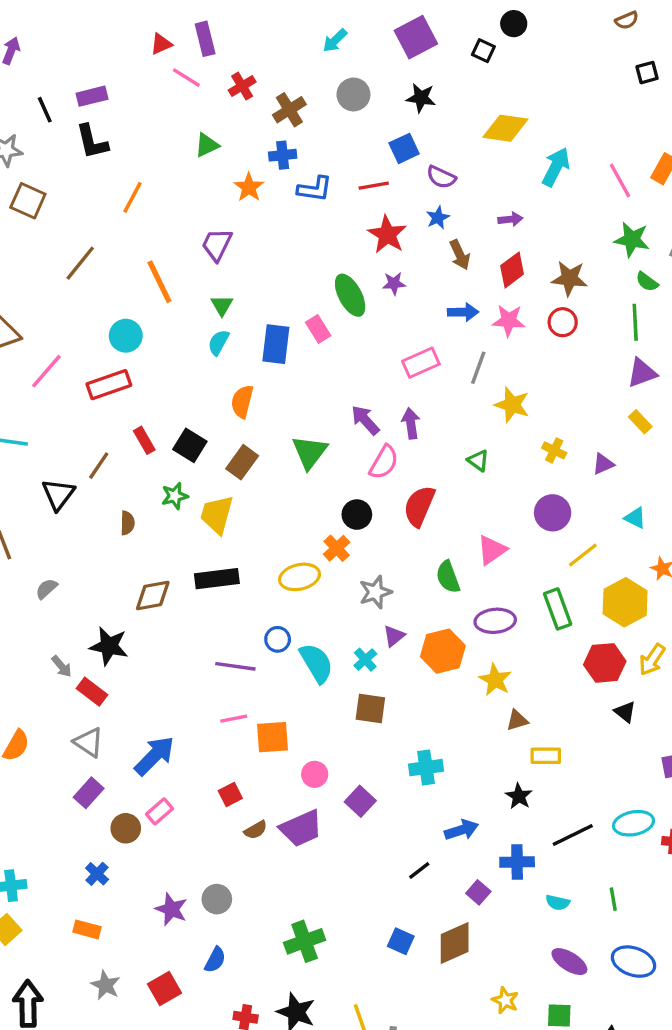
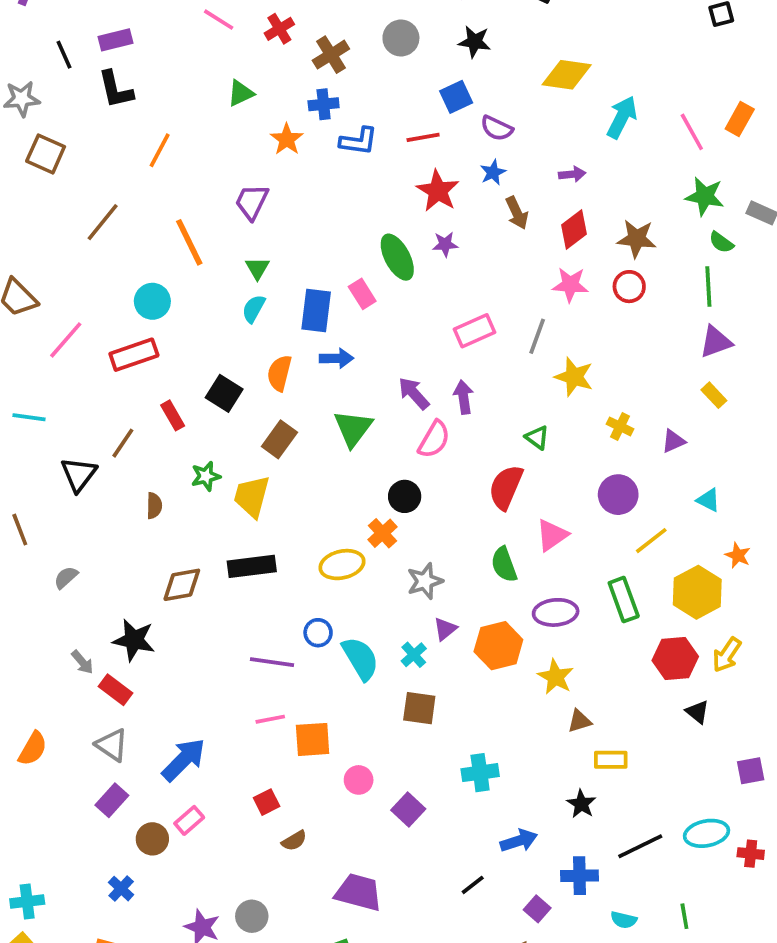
blue arrow: (463, 312) -> (336, 358), moved
black square: (190, 445) -> (224, 393), moved
red semicircle: (419, 506) -> (506, 487), moved
purple trapezoid: (301, 828) -> (359, 892), moved, turned -141

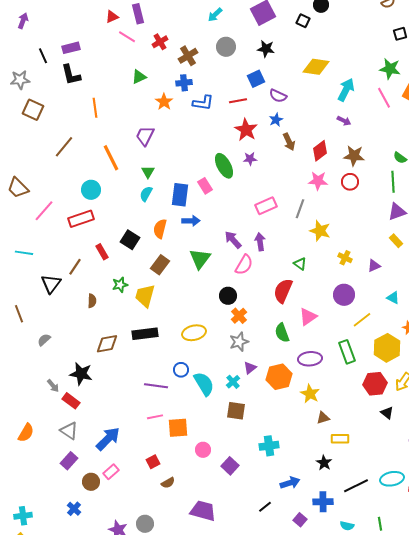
orange line: (160, 150) -> (95, 108), turned -36
purple arrow: (572, 174) -> (344, 121), moved, turned 32
green star: (705, 196) -> (390, 69), moved
orange cross: (382, 533) -> (239, 316), moved

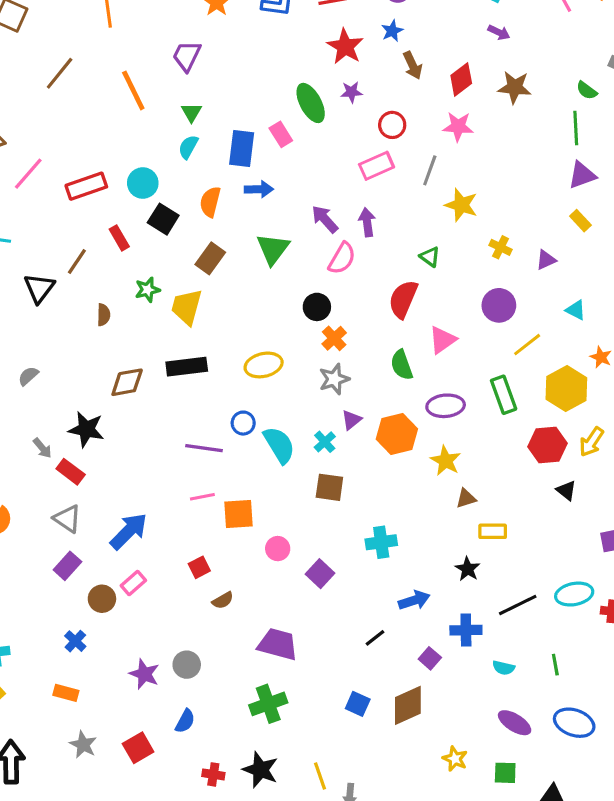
red circle: (350, 182) -> (392, 125), moved
cyan circle: (91, 190) -> (143, 183), moved

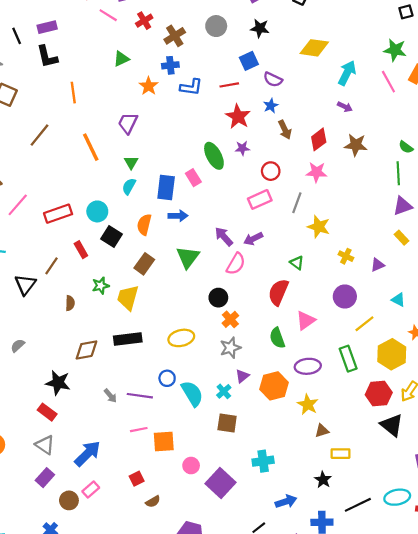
purple arrow: (367, 222) -> (253, 239), turned -108
gray arrow: (42, 448) -> (110, 396), moved
black triangle: (566, 490) -> (392, 425), size x1.6
purple square: (320, 574) -> (221, 483), size x1.5

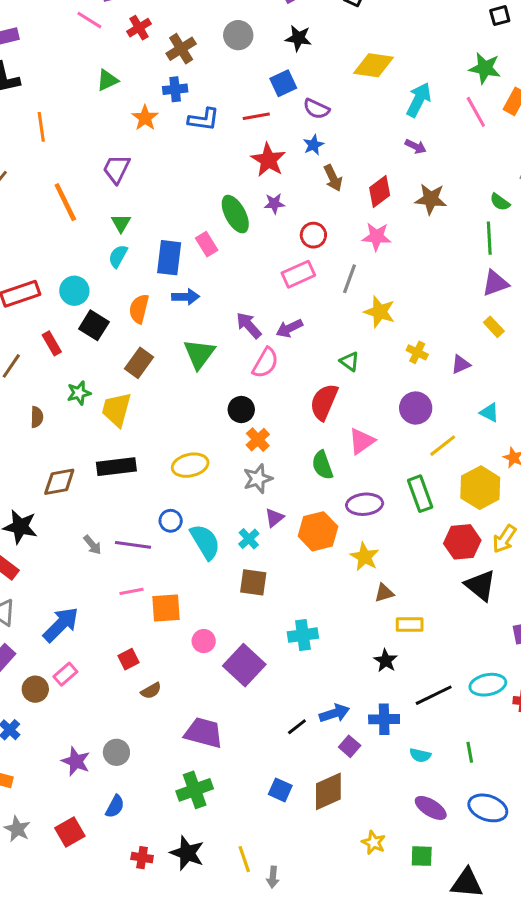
blue arrow: (286, 502) -> (334, 713), moved

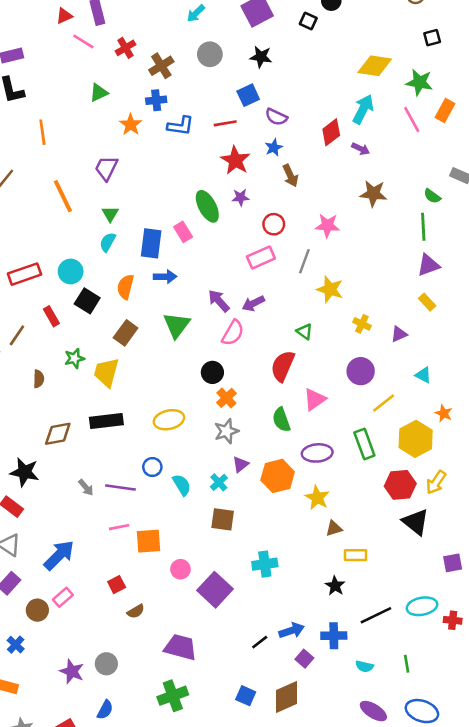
yellow diamond: (374, 65) -> (375, 66), moved
red diamond: (380, 191) -> (331, 132), moved
cyan semicircle: (205, 542) -> (182, 485), size x0.7

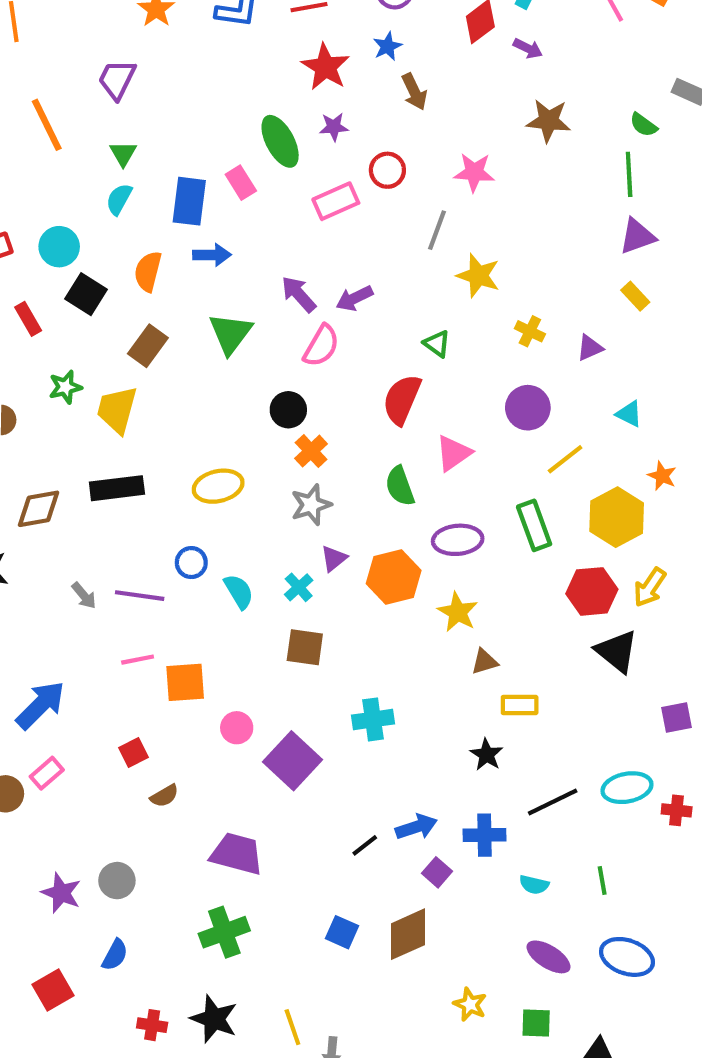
pink rectangle: (261, 257) -> (336, 201), moved

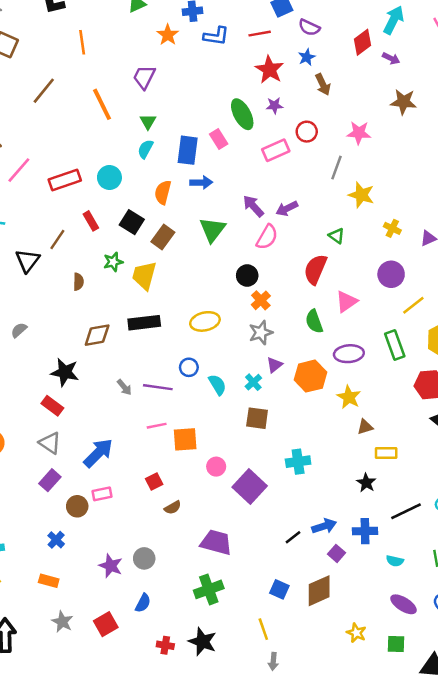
black square: (86, 294) -> (132, 222), moved
pink rectangle: (47, 773) -> (102, 494), turned 30
yellow line: (292, 1027) -> (263, 629), moved

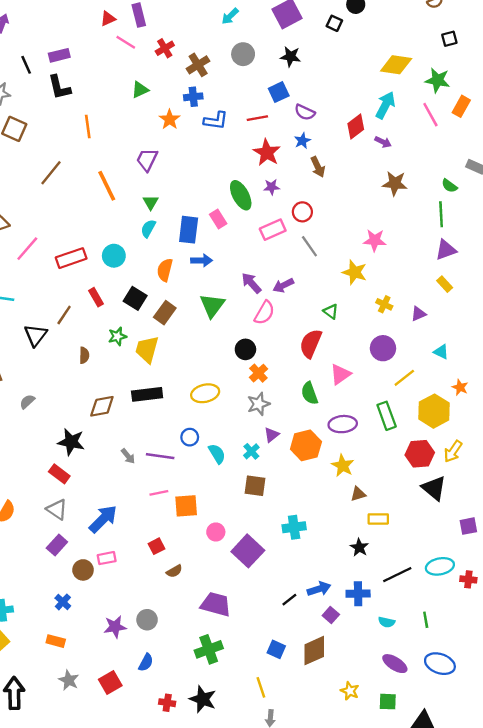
pink star: (359, 133) -> (375, 240), moved
gray line: (336, 168) -> (309, 246), moved, turned -55
purple star: (111, 566) -> (115, 627), turned -30

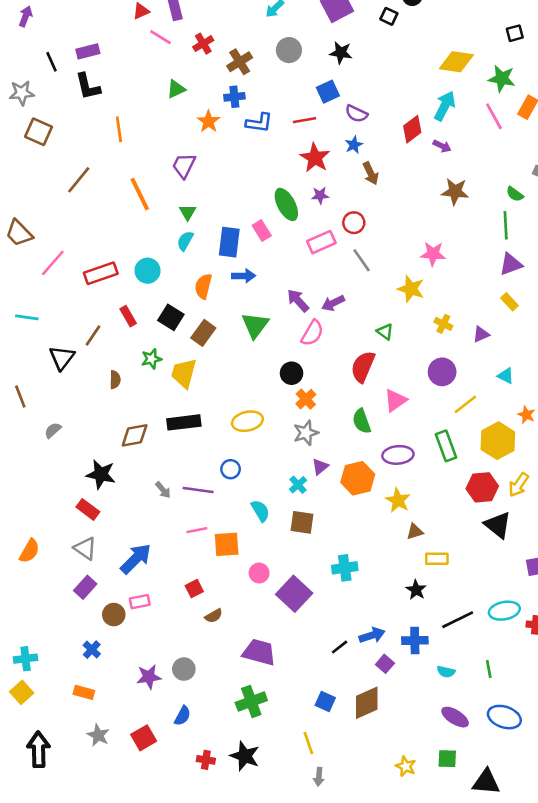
cyan semicircle: (217, 454) -> (260, 511), moved
yellow star: (350, 691) -> (406, 766), moved

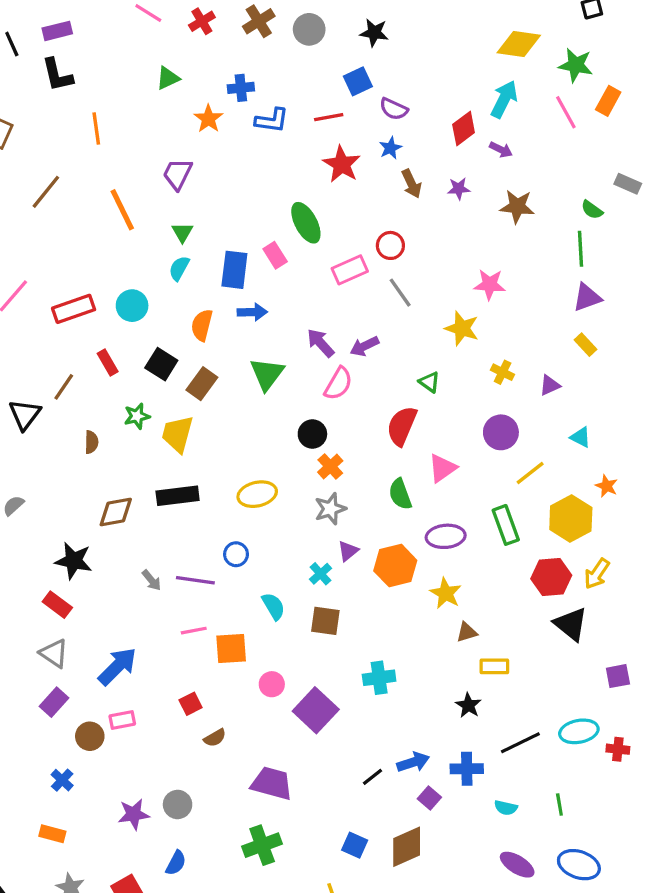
brown cross: (240, 62) -> (259, 21), moved
purple star: (320, 195) -> (459, 189), moved

